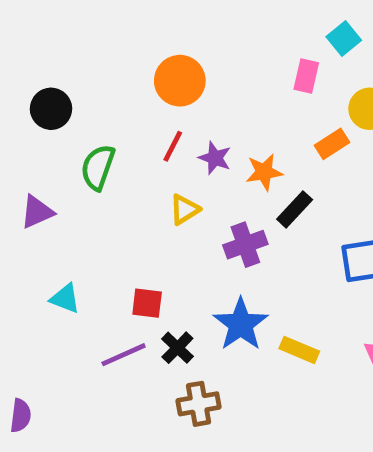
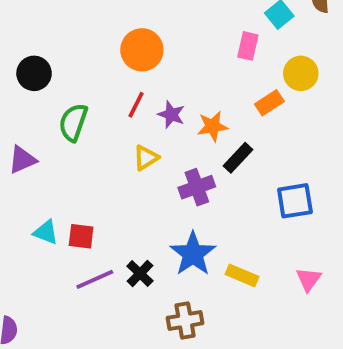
red square: (147, 303) -> (81, 236), moved
brown cross: (199, 404) -> (185, 321), moved

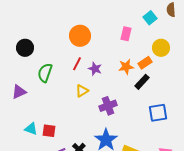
pink rectangle: (248, 46) -> (126, 34), moved
orange star: (213, 126) -> (126, 67), moved
black rectangle: (238, 158) -> (142, 82), moved

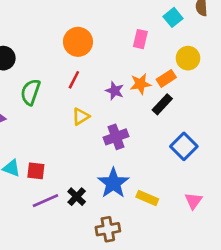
purple star: (95, 69) -> (115, 91), moved
blue square: (158, 113) -> (184, 146), turned -36

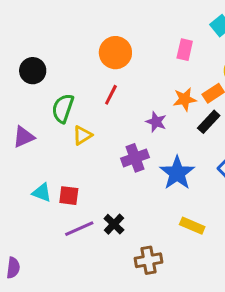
purple star: (115, 91) -> (156, 122), moved
yellow triangle: (81, 117) -> (82, 135), moved
purple cross: (116, 137) -> (135, 158), moved
blue star: (113, 183) -> (177, 173), moved

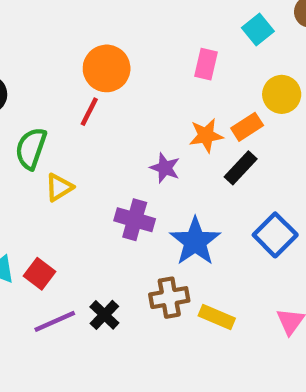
red line: (111, 95) -> (89, 112), moved
purple cross: (135, 158) -> (135, 220), turned 36
red square: (69, 196) -> (40, 274), turned 30
brown cross: (149, 260) -> (169, 298), moved

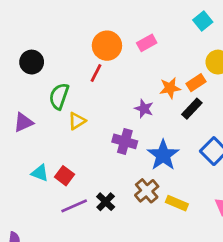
pink rectangle: (206, 64) -> (147, 43), moved, turned 48
brown cross: (169, 298) -> (147, 191), turned -30

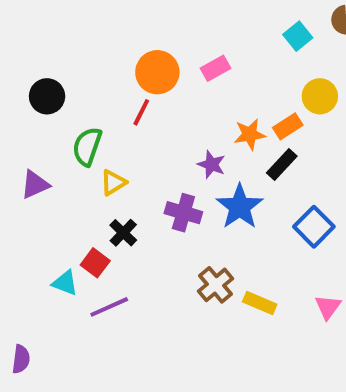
blue star: (163, 155) -> (240, 207), moved
cyan triangle: (40, 173) -> (65, 283), moved
black cross: (106, 202) -> (123, 233), moved

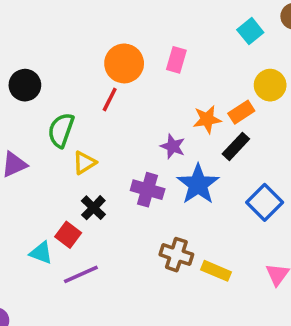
pink rectangle: (216, 68) -> (176, 60), turned -45
brown cross: (216, 285) -> (176, 255), turned -32

